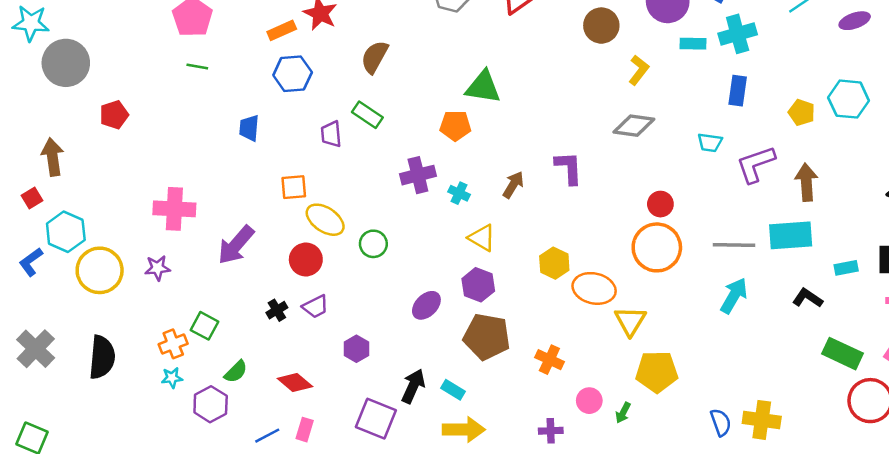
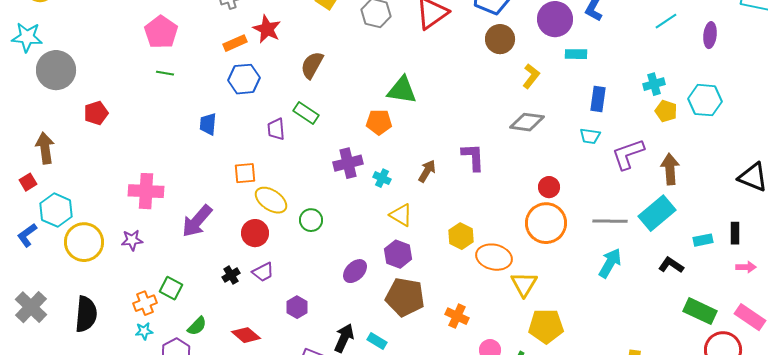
purple ellipse: (855, 21) -> (710, 35), turned -65
cyan cross: (738, 34) -> (654, 84), moved, size x0.7
blue rectangle: (738, 91) -> (598, 99), moved
cyan rectangle: (791, 235) -> (657, 213), turned -36

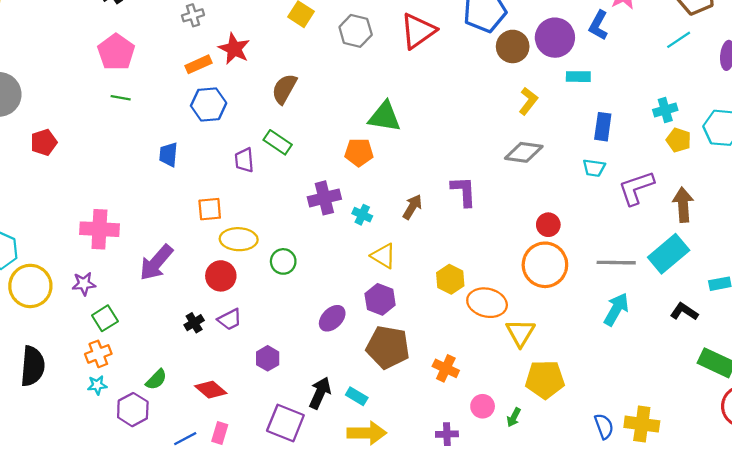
brown circle: (500, 39) -> (513, 46), moved
yellow ellipse: (271, 200) -> (239, 239), turned -32
green square: (171, 288) -> (105, 318), moved, turned 30

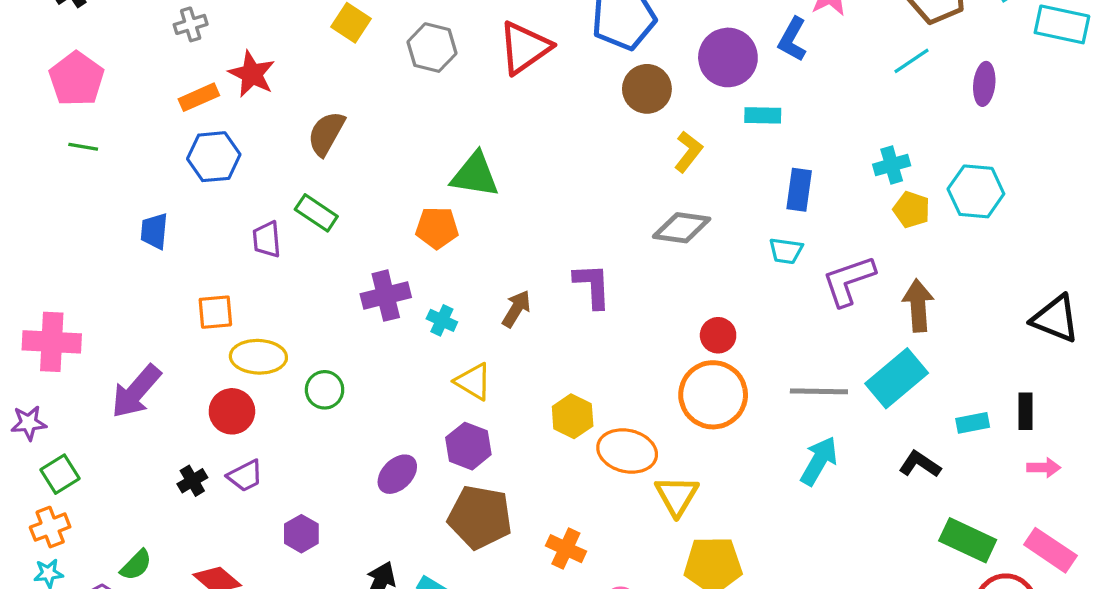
brown circle: (513, 46) -> (647, 89), moved

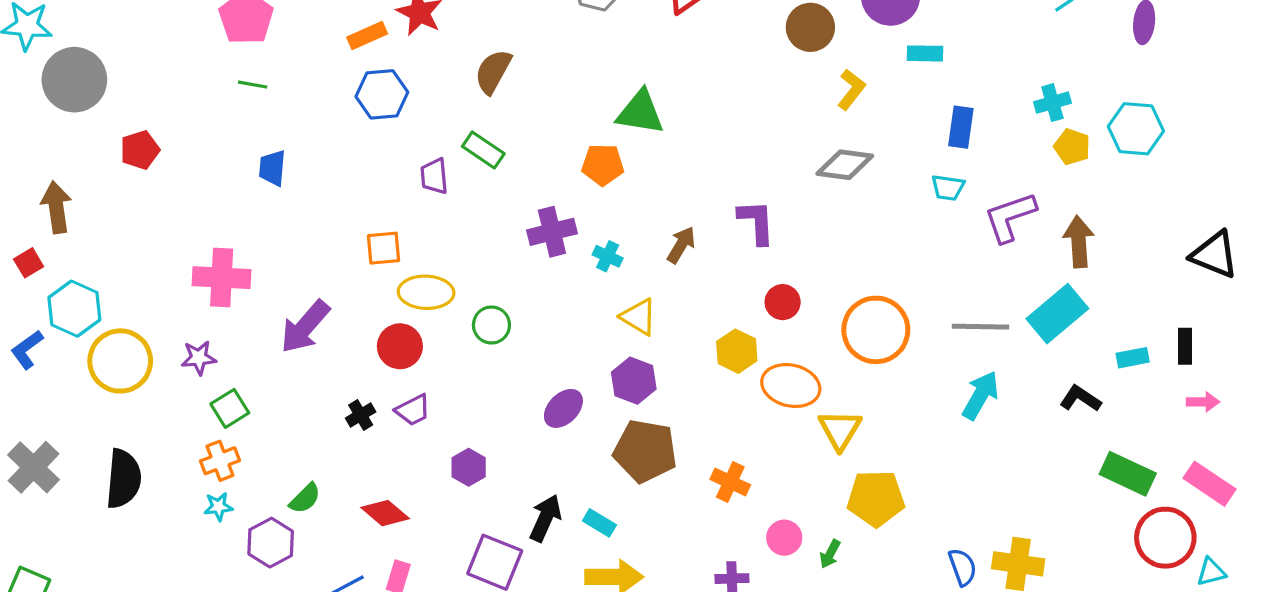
blue trapezoid: (154, 231) -> (272, 168), moved
red circle: (718, 335) -> (783, 302), moved

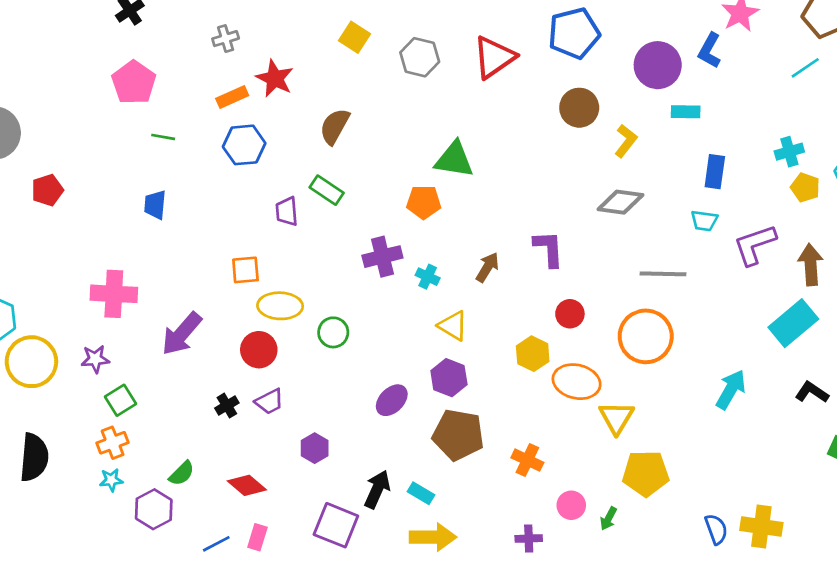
brown circle: (810, 27) -> (579, 108), moved
green line: (253, 85) -> (163, 137), moved
gray line: (981, 327) -> (663, 274), moved

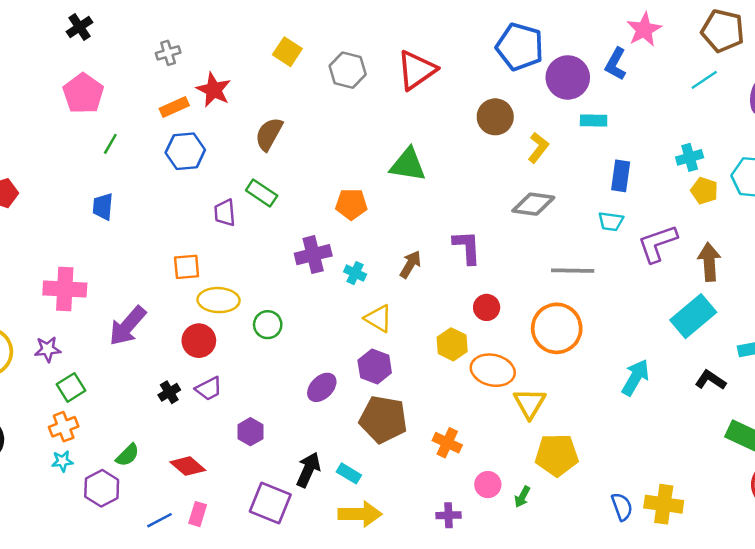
blue pentagon: (574, 33) -> (520, 47), moved, turned 30
green line: (163, 137) -> (110, 144), turned -70
green triangle: (454, 160) -> (408, 165), moved

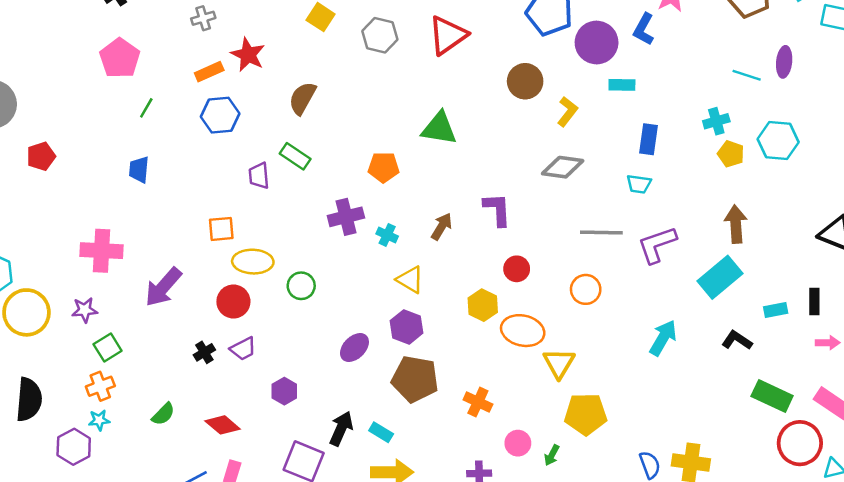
cyan line: (704, 80) -> (747, 75), moved, turned 52
purple L-shape: (658, 243) -> (657, 245), moved
orange circle: (557, 328) -> (586, 289), size x0.6
purple hexagon: (102, 488) -> (74, 447), moved

